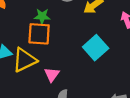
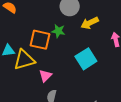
green star: (42, 16) -> (58, 31), moved

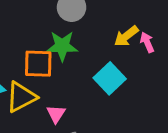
yellow arrow: (90, 23) -> (126, 36), moved
green star: (58, 31) -> (62, 46), size x1.5

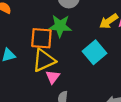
yellow triangle: (21, 97) -> (44, 60), moved

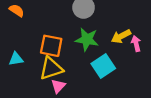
green star: (60, 26) -> (87, 39), moved

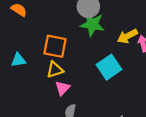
green star: (87, 39) -> (92, 24), moved
yellow triangle: (51, 68) -> (55, 70), size x0.7

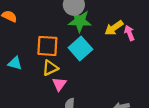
cyan triangle: (18, 60) -> (15, 63), turned 32
cyan square: (109, 67) -> (80, 48), moved

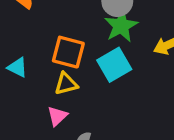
green star: (80, 21) -> (121, 26), turned 30
pink triangle: (59, 84) -> (57, 116), moved

